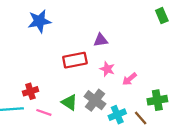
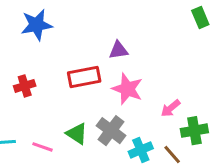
pink star: (107, 69) -> (127, 89), size x1.5
pink arrow: (130, 79) -> (171, 108), moved
red cross: (30, 91) -> (25, 86), moved

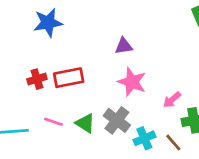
red rectangle: (84, 77) -> (69, 78), moved
pink line: (43, 147) -> (53, 122), moved

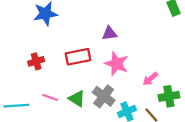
red rectangle: (69, 78) -> (78, 57), moved

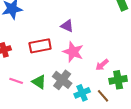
purple triangle: (109, 33) -> (67, 26), turned 32

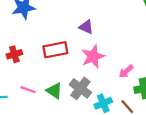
pink star: (73, 52) -> (93, 57), turned 30

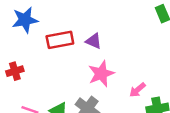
red rectangle: (55, 50) -> (60, 40), moved

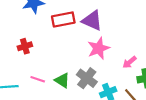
purple triangle: (94, 41) -> (92, 21), size x1.5

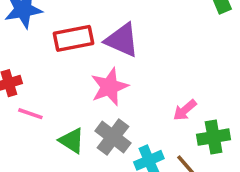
pink star: (99, 48) -> (109, 87), moved
pink line: (38, 79) -> (30, 114), moved

